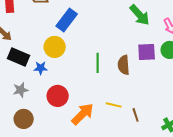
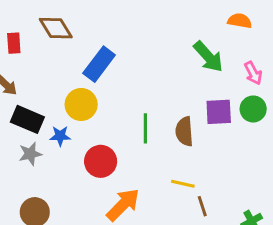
gray star: (21, 90) -> (30, 154), moved
red circle: (58, 96) -> (101, 161), moved
yellow line: (114, 105) -> (183, 184), moved

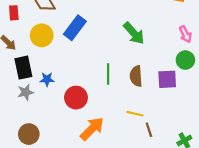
green arrow: (208, 57) -> (134, 33), moved
yellow circle: (81, 104) -> (42, 35), moved
purple square: (219, 112) -> (167, 79), moved
black rectangle: (27, 119) -> (23, 68), turned 55

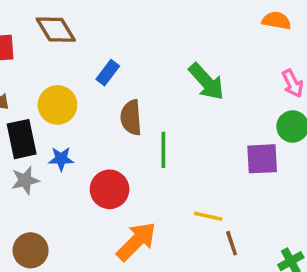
blue rectangle: (75, 28) -> (108, 73), size x0.6
yellow circle: (42, 35) -> (57, 105), moved
brown semicircle: (136, 76) -> (131, 118), moved

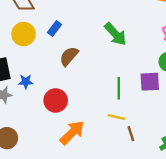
yellow circle: (57, 105) -> (24, 34), moved
brown semicircle: (131, 118) -> (69, 56), turned 45
green line: (163, 150) -> (119, 88), moved

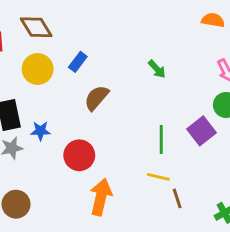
green arrow: (115, 34) -> (157, 69), size x0.6
purple square: (150, 82) -> (201, 131), turned -35
orange arrow: (72, 133) -> (101, 197), turned -32

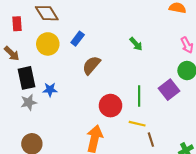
red circle: (79, 155) -> (110, 106), moved

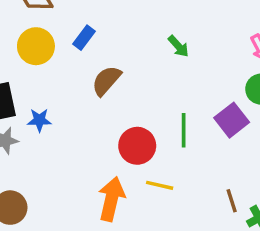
yellow line: (137, 124) -> (160, 185), moved
brown line: (151, 140) -> (232, 201), moved

